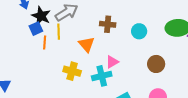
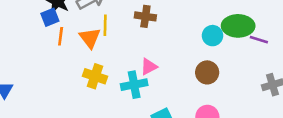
cyan circle: (139, 31) -> (212, 36), moved
yellow line: (59, 32) -> (105, 25), moved
orange triangle: (87, 44) -> (90, 38), moved

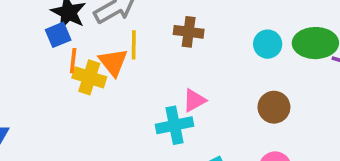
cyan circle: (212, 36) -> (268, 44), moved
yellow cross: (95, 76) -> (89, 77), moved

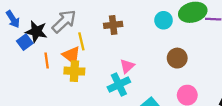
blue square: (58, 35) -> (25, 42), moved
yellow cross: (89, 77) -> (74, 71), moved

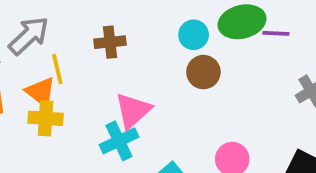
brown circle: (177, 58) -> (203, 72), moved
pink triangle: (127, 66) -> (133, 111), size x1.5

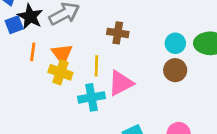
yellow line: (57, 69) -> (96, 66), moved
cyan cross: (119, 141) -> (92, 97), moved

